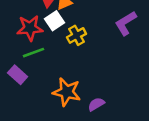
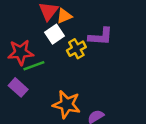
purple L-shape: (126, 23) -> (101, 37), moved, turned -145
red star: (30, 28) -> (21, 52), moved

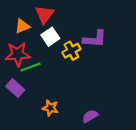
orange triangle: (64, 16) -> (22, 26), moved
orange star: (67, 104) -> (50, 108), moved, size x0.6

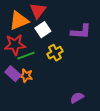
orange triangle: (22, 26) -> (19, 21), size x1.5
yellow cross: (71, 51) -> (55, 53), moved
orange star: (50, 108) -> (26, 76), moved

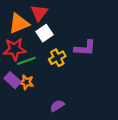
purple L-shape: (81, 32) -> (85, 48), moved
purple semicircle: (77, 98) -> (57, 106), moved

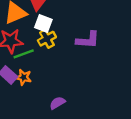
white square: (44, 33) -> (43, 24), turned -35
yellow cross: (57, 58) -> (47, 39), moved

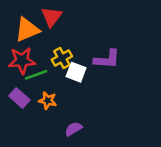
white square: (43, 24) -> (76, 72), moved
orange star: (24, 77) -> (48, 101), moved

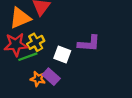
yellow cross: (62, 58) -> (36, 42), moved
purple rectangle: (19, 98) -> (51, 77), moved

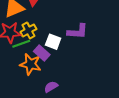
purple rectangle: (51, 77) -> (42, 53), moved
orange star: (38, 79) -> (30, 64), size x1.5

